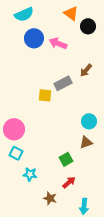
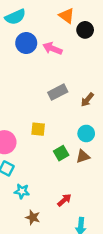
brown arrow: (86, 70) -> (87, 100), moved
yellow square: (45, 95) -> (38, 129), moved
green square: (66, 159) -> (61, 153), moved
brown star: (50, 198) -> (33, 217), moved

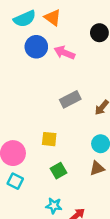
orange triangle: (67, 16) -> (53, 18), moved
green square: (61, 153) -> (59, 171), moved
cyan star: (22, 191) -> (54, 206), moved

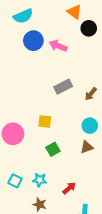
orange triangle: (53, 18) -> (74, 12), moved
cyan square: (15, 181) -> (15, 181), moved
cyan star: (54, 206) -> (40, 180), moved

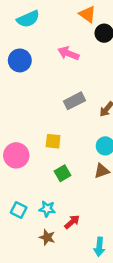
blue circle: (33, 41) -> (20, 60), moved
red arrow: (69, 188) -> (72, 222), moved

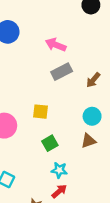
pink arrow: (68, 53) -> (56, 45), moved
cyan star: (47, 209) -> (59, 170), moved

